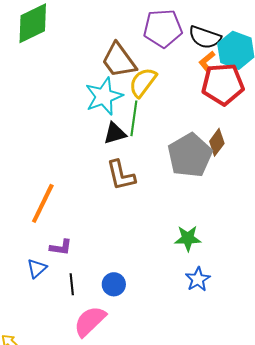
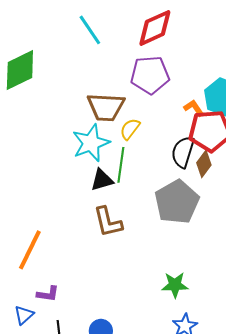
black semicircle: (205, 37) -> (183, 152), moved, turned 88
brown trapezoid: (119, 60) -> (106, 107), turned -51
orange L-shape: (207, 61) -> (194, 108), turned 95
yellow semicircle: (143, 82) -> (130, 129), size x0.7
brown diamond: (217, 142) -> (204, 164), moved

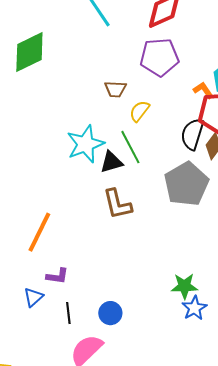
brown trapezoid: (106, 107) -> (115, 89), size x0.6
cyan star: (91, 143) -> (85, 144), moved
green line: (121, 165) -> (130, 147), turned -36
green star: (175, 285) -> (184, 286), moved

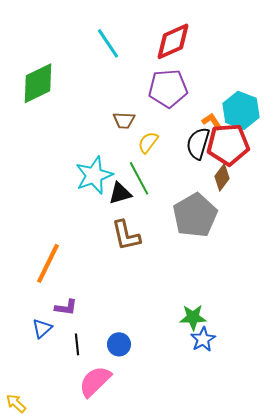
black semicircle: (192, 134) -> (198, 143), moved

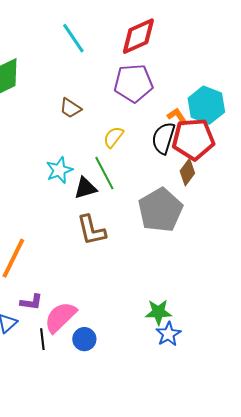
brown trapezoid: (124, 120) -> (70, 108), moved, turned 30
cyan star: (94, 175) -> (59, 170), size x0.7
pink semicircle: (95, 381) -> (60, 317), moved

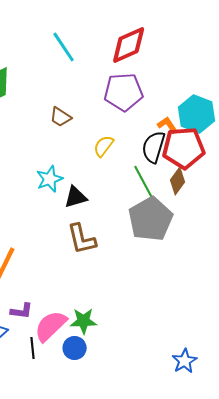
green line: (104, 173) -> (144, 182), moved
green star: (158, 312) -> (84, 321), moved
blue star: (168, 334) -> (185, 361), moved

